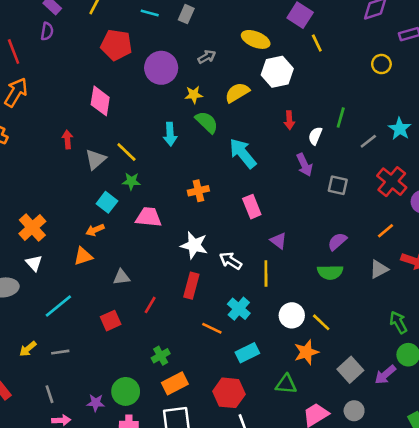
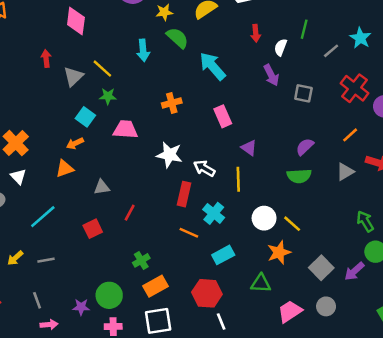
red rectangle: (191, 286) -> (184, 194), moved

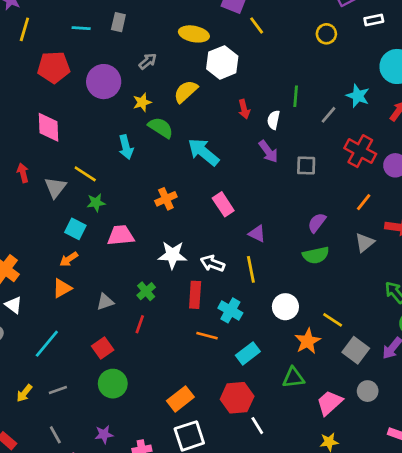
yellow line: (292, 224) -> (333, 320), moved
green cross: (141, 260) -> (146, 291), moved
green circle: (109, 295) -> (113, 384), moved

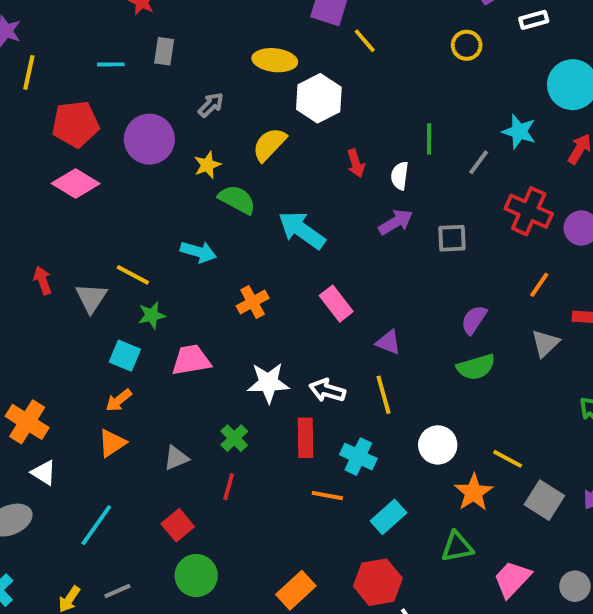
pink diamond: (48, 127) -> (76, 183), moved, turned -52
cyan arrow: (126, 147) -> (198, 252), moved, turned -55
purple arrow: (268, 151) -> (396, 222), turned -80
gray circle: (368, 391) -> (575, 586), moved

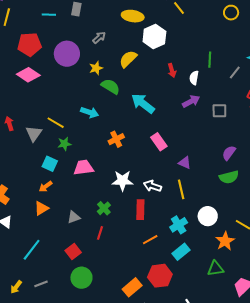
cyan cross: (358, 457) -> (179, 225), moved, turned 30
orange line: (327, 496) -> (150, 240), turned -42
red hexagon: (378, 582) -> (160, 276), moved

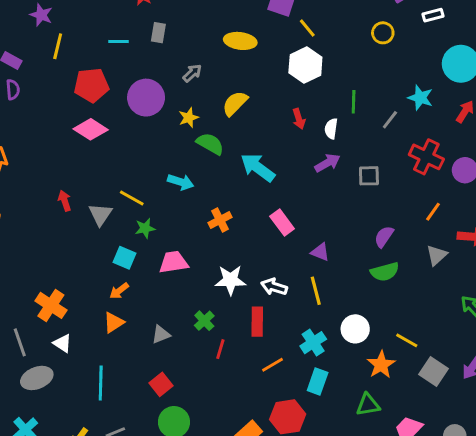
white hexagon: (154, 36) -> (305, 65), moved
red line: (100, 233) -> (220, 349), moved
cyan line: (32, 250) -> (101, 383), turned -35
cyan rectangle: (181, 252) -> (318, 382), turned -30

